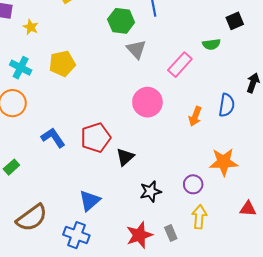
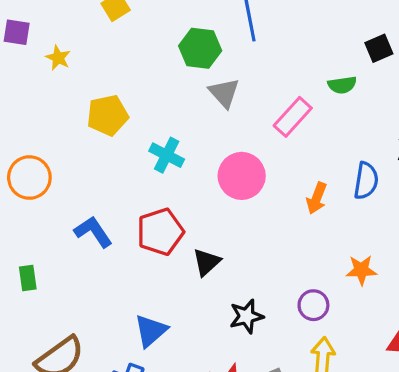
cyan cross: (21, 68) -> (167, 155), moved
orange star: (224, 162) -> (361, 270), size x0.7
green rectangle: (11, 167) -> (28, 278), turned -56

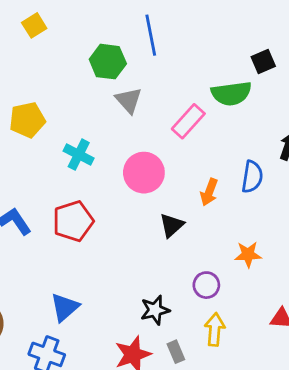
green semicircle: (342, 85) -> (231, 93), size x1.6
black triangle: (207, 262) -> (172, 225), moved
black star: (246, 316) -> (155, 310), moved

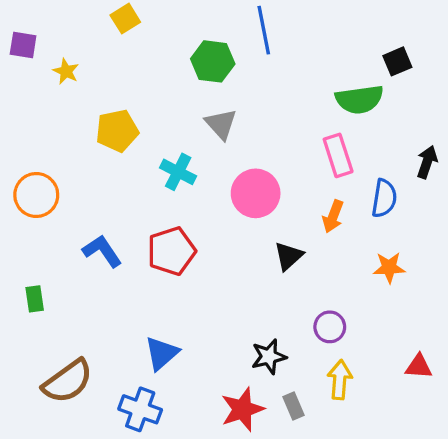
gray triangle: (129, 100) -> (221, 124), moved
pink rectangle: (188, 121) -> (338, 155), moved, turned -60
orange star: (248, 254) -> (389, 268), moved

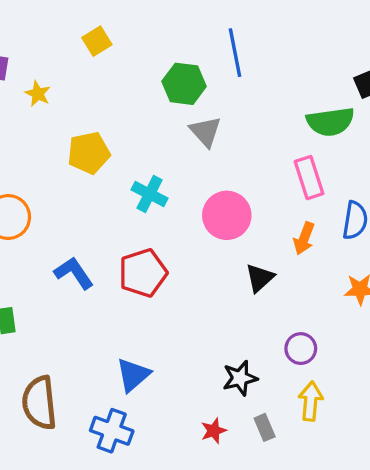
gray triangle: (221, 124) -> (205, 132), moved
brown semicircle: (68, 381) -> (39, 403), turned 120
red star: (242, 409) -> (214, 431), size x0.6

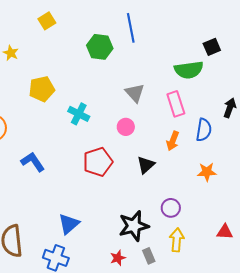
gray triangle: (205, 132) -> (135, 93), moved
pink circle: (227, 215) -> (126, 127), size x0.6
red pentagon: (143, 273) -> (98, 162), moved
black star: (240, 378) -> (134, 226), size x1.4

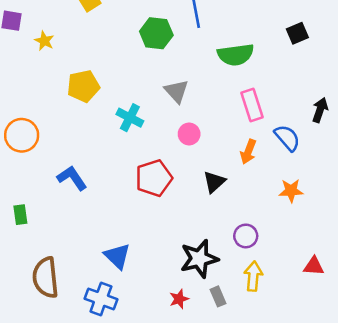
green semicircle: (189, 70) -> (236, 55), moved
gray triangle: (135, 93) -> (176, 91), moved
blue semicircle: (204, 130) -> (287, 138), turned -50
blue triangle: (69, 224) -> (117, 256), turned -35

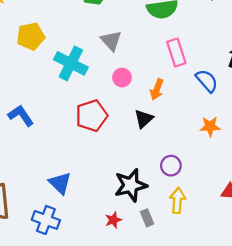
cyan cross: (130, 118) -> (71, 63), size x1.4
orange arrow: (248, 152) -> (157, 89), moved

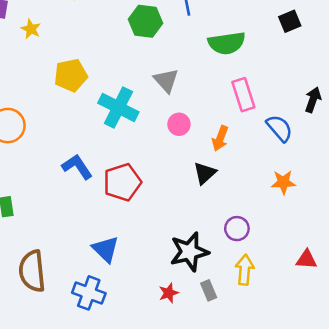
blue L-shape: (21, 116) -> (77, 167), moved
red pentagon: (92, 116) -> (122, 182), moved

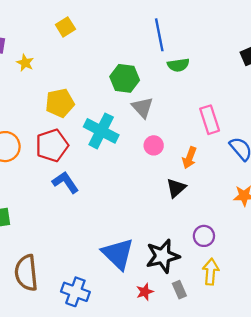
green hexagon: (145, 21) -> (125, 78), moved
green semicircle: (227, 43) -> (178, 65), moved, size x0.7
red pentagon: (122, 182) -> (52, 145), moved
blue triangle: (106, 249) -> (118, 254), moved, size x1.4

